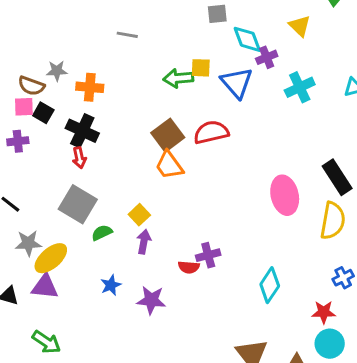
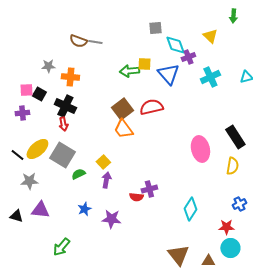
brown semicircle: (31, 86) -> (78, 41), moved
yellow semicircle: (333, 221) -> (232, 166), size x0.7
yellow ellipse: (51, 258) -> (37, 149), moved
green arrow: (46, 342) -> (61, 247), moved, turned 96

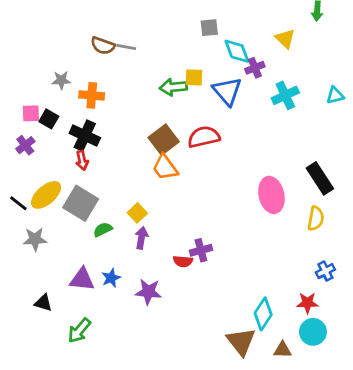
purple cross: (22, 113) -> (25, 145), turned -32
cyan diamond: (190, 209) -> (263, 314), moved
purple triangle: (40, 210) -> (82, 279), moved
black triangle: (16, 216) -> (43, 303), moved

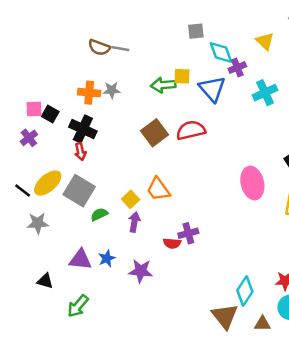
gray star: (61, 80) -> (112, 90), moved
orange trapezoid: (165, 167) -> (158, 189), moved

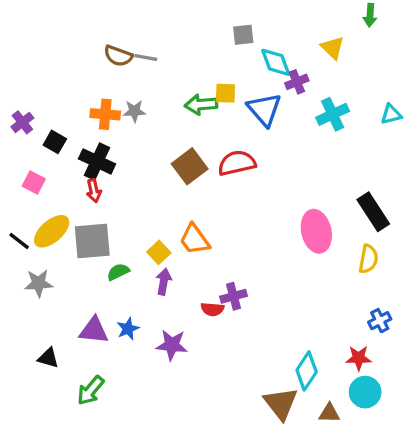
pink square: (34, 109) -> (34, 183), moved, turned 30
purple cross: (29, 138) -> (22, 122), moved
gray square: (79, 191) -> (92, 241), turned -36

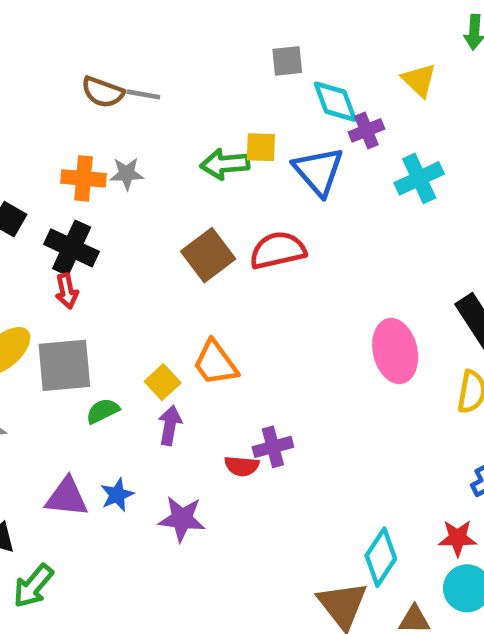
green arrow: (91, 390) -> (33, 586), moved

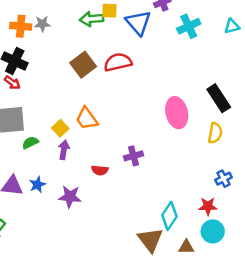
red arrow: (67, 291) -> (12, 83), turned -42
purple cross: (273, 447) -> (133, 156), moved

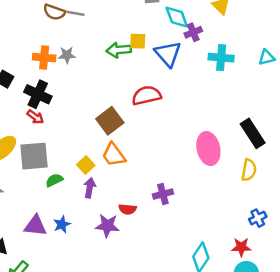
cyan cross: (189, 26) -> (221, 58), turned 30
brown square: (83, 65) -> (110, 121), moved
purple star: (70, 197) -> (107, 226), moved

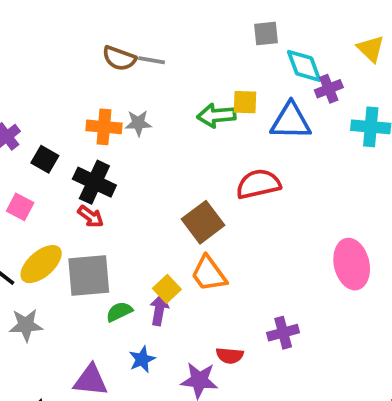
blue triangle: (168, 54) -> (291, 121), turned -48
purple arrow: (90, 188) -> (159, 310), moved
blue star: (62, 224) -> (142, 359), moved

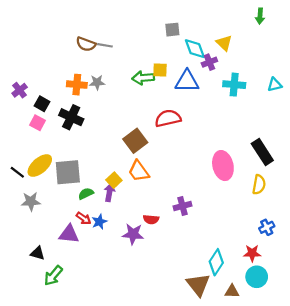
yellow triangle: (371, 49) -> (224, 43), moved
pink square: (20, 207) -> (38, 123), moved
red arrow: (91, 216) -> (84, 218), moved

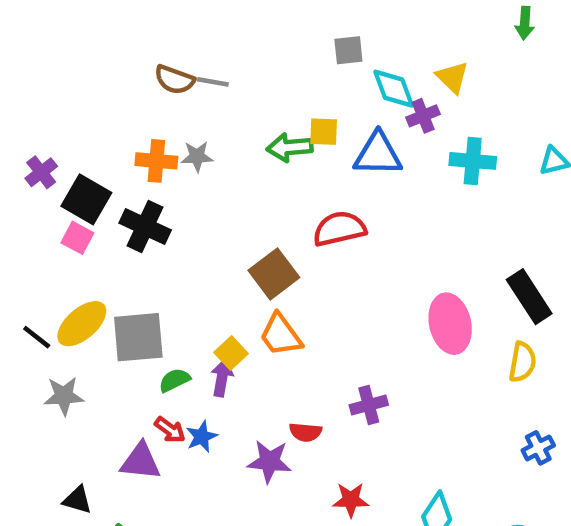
black square: (42, 104) -> (86, 199), size x1.5
red star: (252, 253) -> (351, 500), moved

